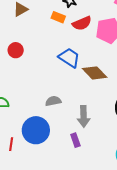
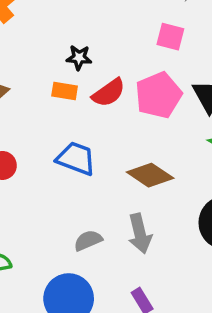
blue trapezoid: (69, 58) -> (76, 158), moved
gray arrow: (84, 116) -> (140, 234), moved

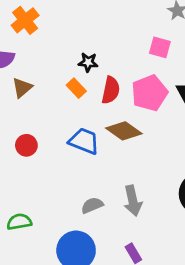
orange rectangle: (65, 91) -> (76, 88), turned 36
red semicircle: (109, 93) -> (111, 90), turned -44
brown diamond: (150, 175) -> (124, 131), moved

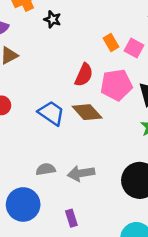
black star: (88, 62) -> (52, 19), moved
orange rectangle: (76, 88) -> (111, 43), moved
gray arrow: (133, 201) -> (81, 173), turned 80

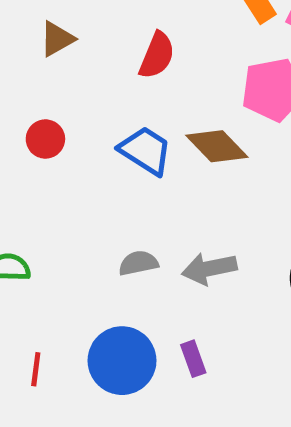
red semicircle: (84, 75) -> (157, 55), moved
blue circle: (23, 204) -> (122, 361), moved

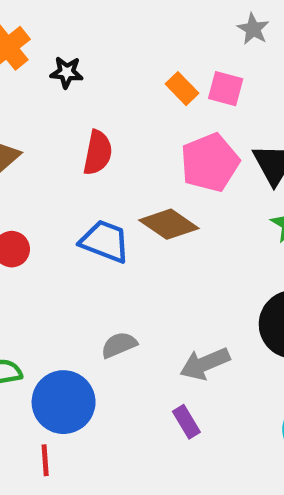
gray arrow: (209, 269) -> (205, 364), moved
blue circle: (122, 361) -> (64, 402), moved

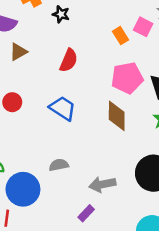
pink square: (226, 89) -> (143, 27), moved
brown diamond: (169, 224) -> (117, 116), moved, turned 44
purple rectangle: (186, 422) -> (86, 213), turned 63

